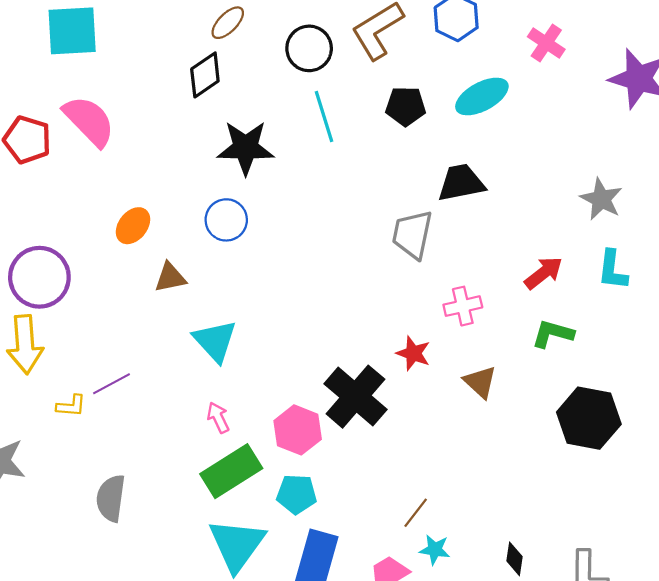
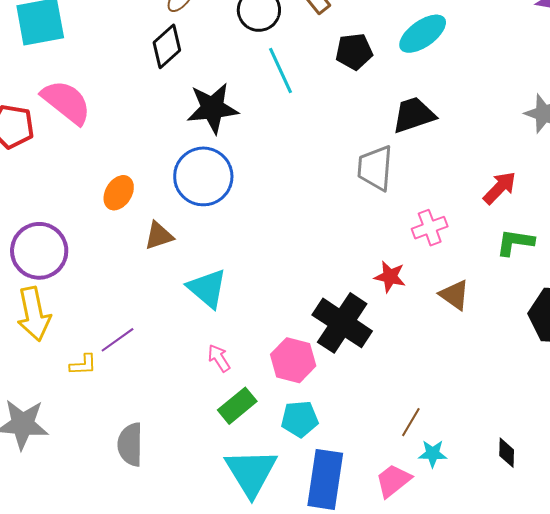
blue circle: (226, 220) -> (203, 176), size x1.5
green rectangle: (231, 471) -> (237, 406), size x0.7

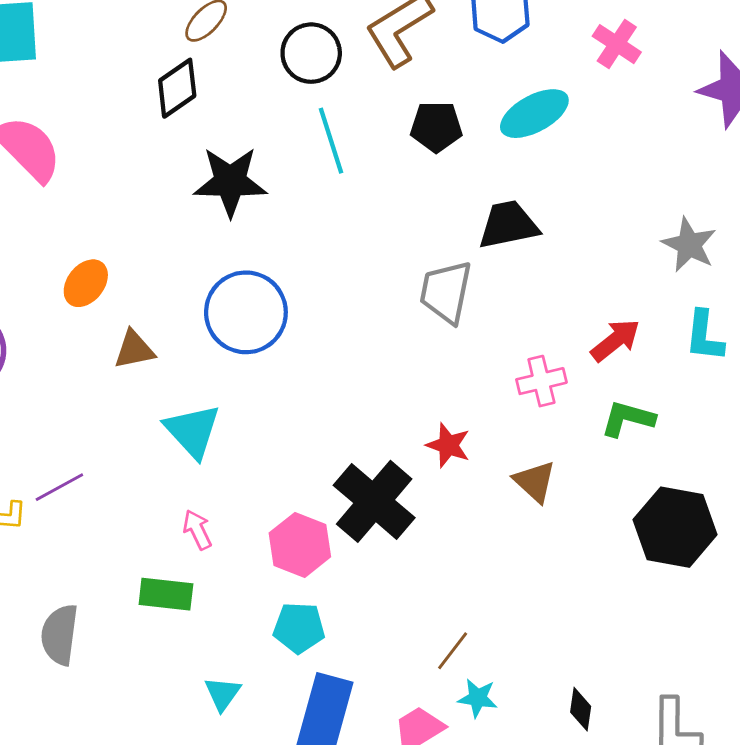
blue circle: (203, 176) -> (246, 312), moved
pink cross: (430, 228) -> (541, 381), moved
green rectangle: (237, 406) -> (166, 594), moved, turned 39
cyan triangle: (251, 472) -> (223, 694), size x0.5

